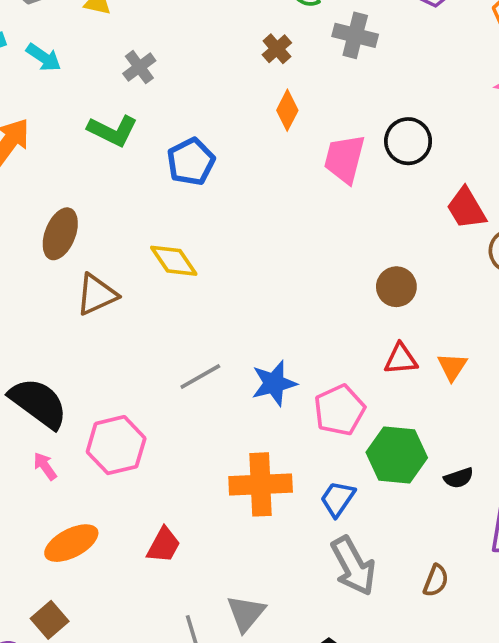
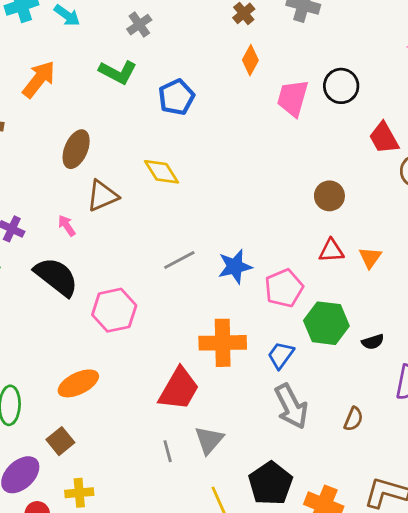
pink arrow: (45, 466) -> (67, 226), moved
red trapezoid: (164, 545) -> (179, 389), moved, size x1.6

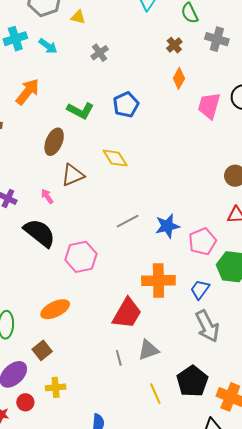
green L-shape: (118, 72) -> (80, 110), moved
gray triangle: (209, 440) -> (148, 350), turned 30

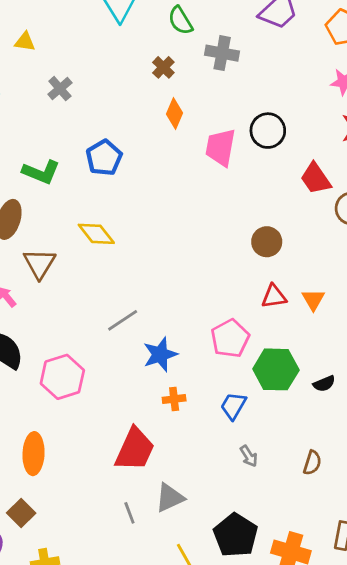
brown triangle: (73, 175) -> (39, 264), turned -30
blue star: (167, 226) -> (160, 354), moved
orange cross: (158, 281) -> (174, 399), size x0.5
orange ellipse: (55, 309) -> (34, 454), turned -56
gray arrow: (207, 326) -> (249, 456), size x0.5

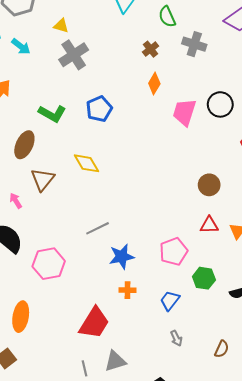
yellow triangle: (25, 42) -> (61, 26), moved
gray cross: (60, 89) -> (74, 55), size x1.6
green hexagon: (276, 369) -> (204, 278), size x0.7

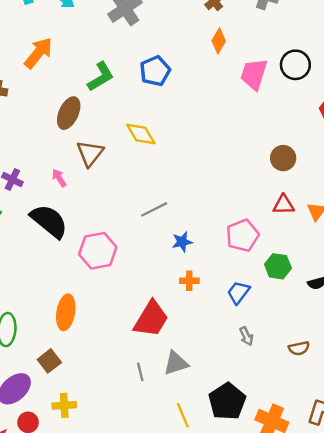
green L-shape: (52, 114) -> (101, 77), turned -60
blue star: (122, 257) -> (182, 242), size x0.7
brown semicircle: (222, 349) -> (299, 348), turned 54

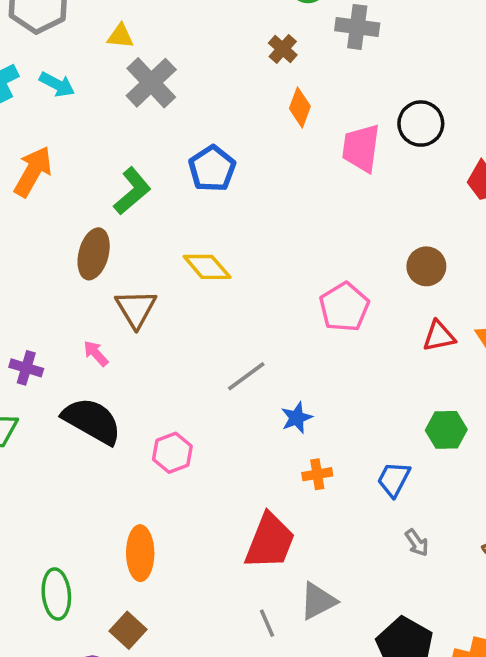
pink pentagon: (243, 236) -> (344, 307), moved
pink hexagon: (98, 251) -> (172, 453), size x0.7

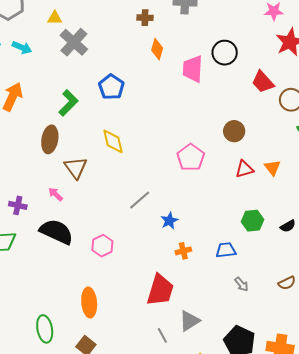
brown cross: (283, 49) -> (145, 18), turned -35
yellow diamond: (207, 267) -> (113, 141), turned 32
blue trapezoid: (394, 479) -> (226, 250), turned 60

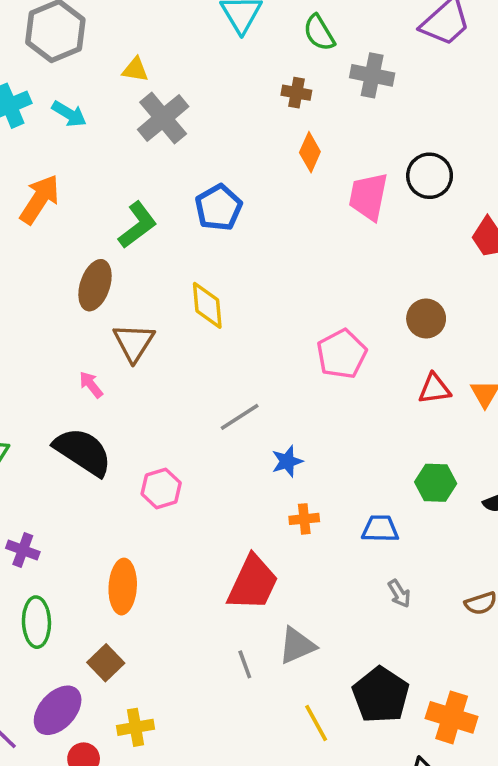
purple cross: (18, 205) -> (23, 550), moved

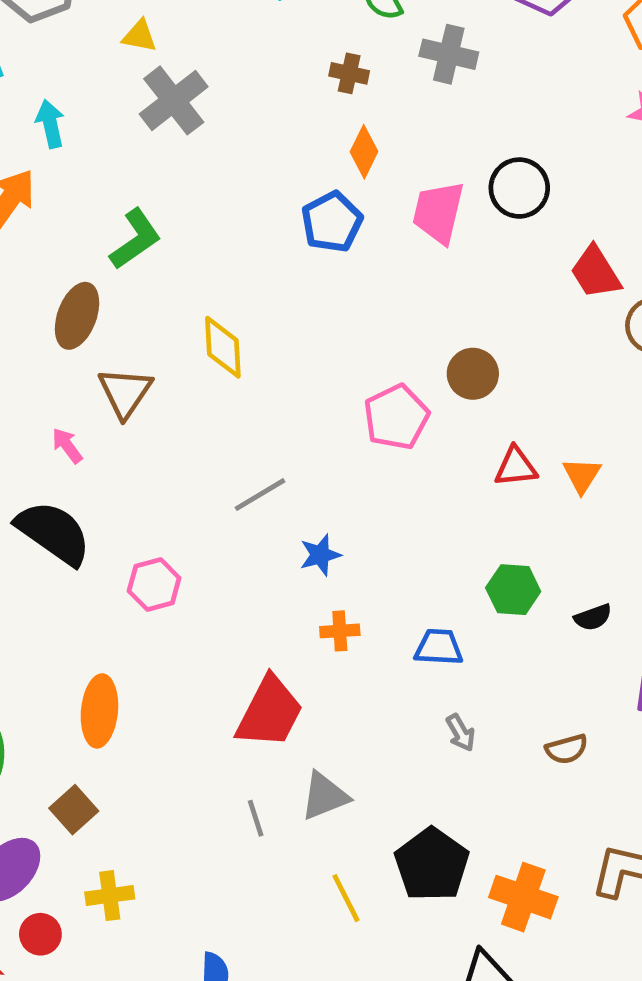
cyan arrow: (69, 114) -> (50, 124), moved, turned -136
blue pentagon: (219, 208) -> (332, 222), moved
brown circle: (426, 319) -> (473, 374), moved

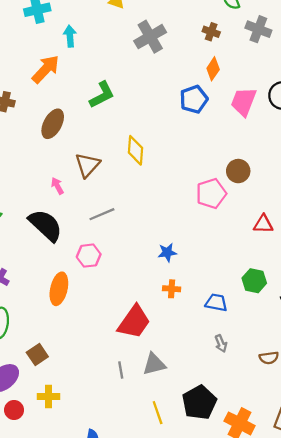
gray cross: (174, 100) -> (150, 37), moved
brown ellipse: (77, 316) -> (53, 124), moved
brown circle: (473, 374) -> (238, 171), moved
gray line: (260, 495) -> (102, 214), moved
orange ellipse: (99, 711) -> (59, 289), moved

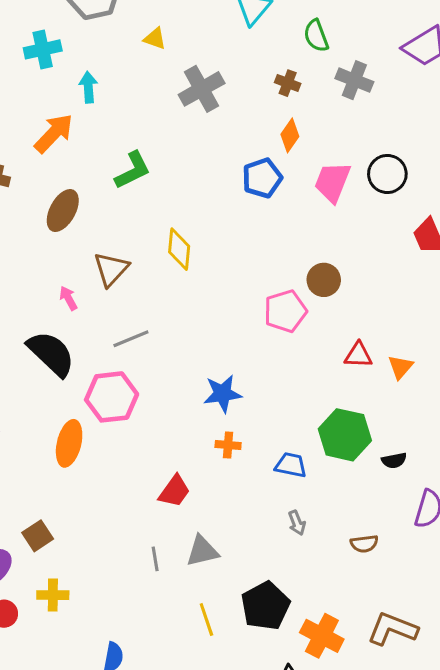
blue star: (167, 252) -> (223, 394), size x1.4
pink hexagon: (89, 256) -> (112, 397), size x1.5
green hexagon: (254, 281) -> (345, 435), size x1.5
red trapezoid: (134, 322) -> (175, 491), size x0.7

